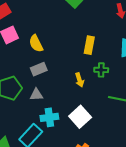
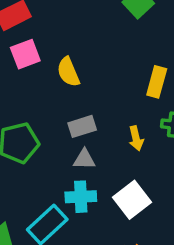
gray rectangle: (39, 69) -> (82, 126), moved
gray triangle: (36, 95) -> (84, 159), moved

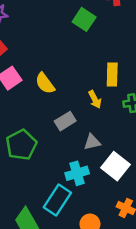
yellow arrow: (136, 138) -> (95, 99), moved
gray triangle: (84, 159) -> (92, 142), moved

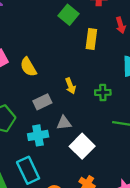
yellow rectangle: (112, 74) -> (91, 39), moved
cyan cross: (77, 173) -> (38, 135), moved
cyan rectangle: (57, 200) -> (28, 170), turned -65

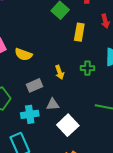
yellow semicircle: (28, 67) -> (23, 54), turned -42
green cross: (103, 93) -> (87, 68), moved

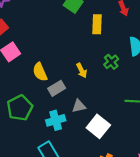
yellow semicircle: (23, 54) -> (40, 72), moved, turned 54
green cross: (87, 68) -> (111, 62), turned -32

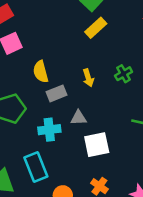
yellow rectangle: (97, 24) -> (96, 28), moved, turned 36
white square: (98, 126) -> (97, 145), turned 30

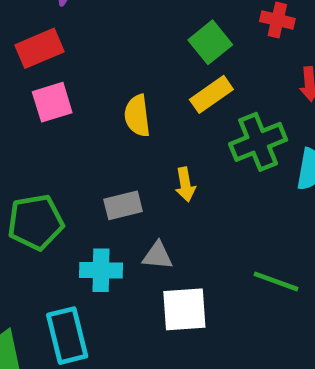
yellow semicircle: (41, 72) -> (137, 116), moved
green cross: (124, 74) -> (258, 142), moved, size x1.6

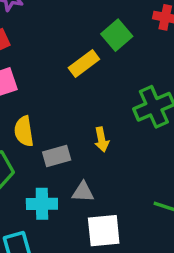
yellow rectangle: (211, 94) -> (84, 63), moved
yellow semicircle: (137, 116) -> (24, 131), moved

